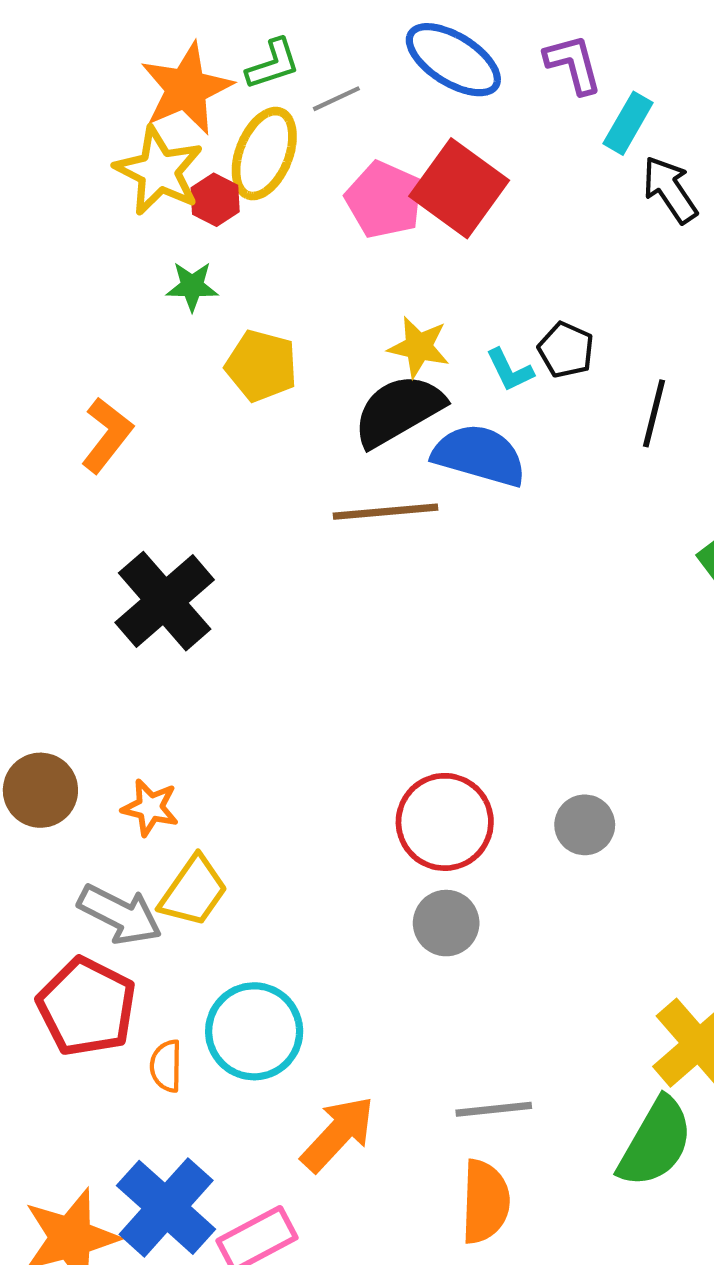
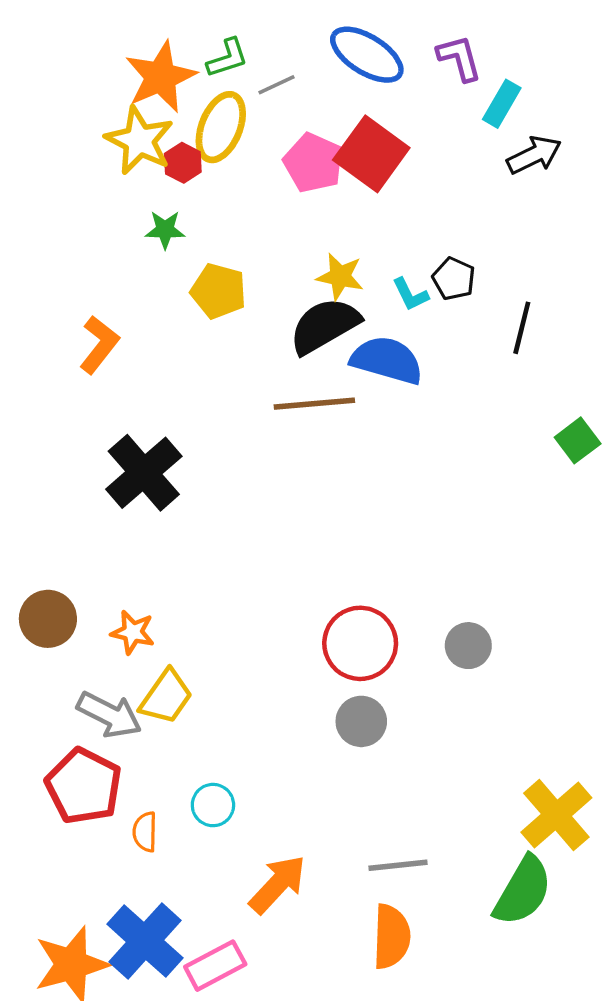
black arrow: (670, 190) -> (534, 155), turned 98
cyan circle: (254, 1031) -> (213, 805), size x0.6

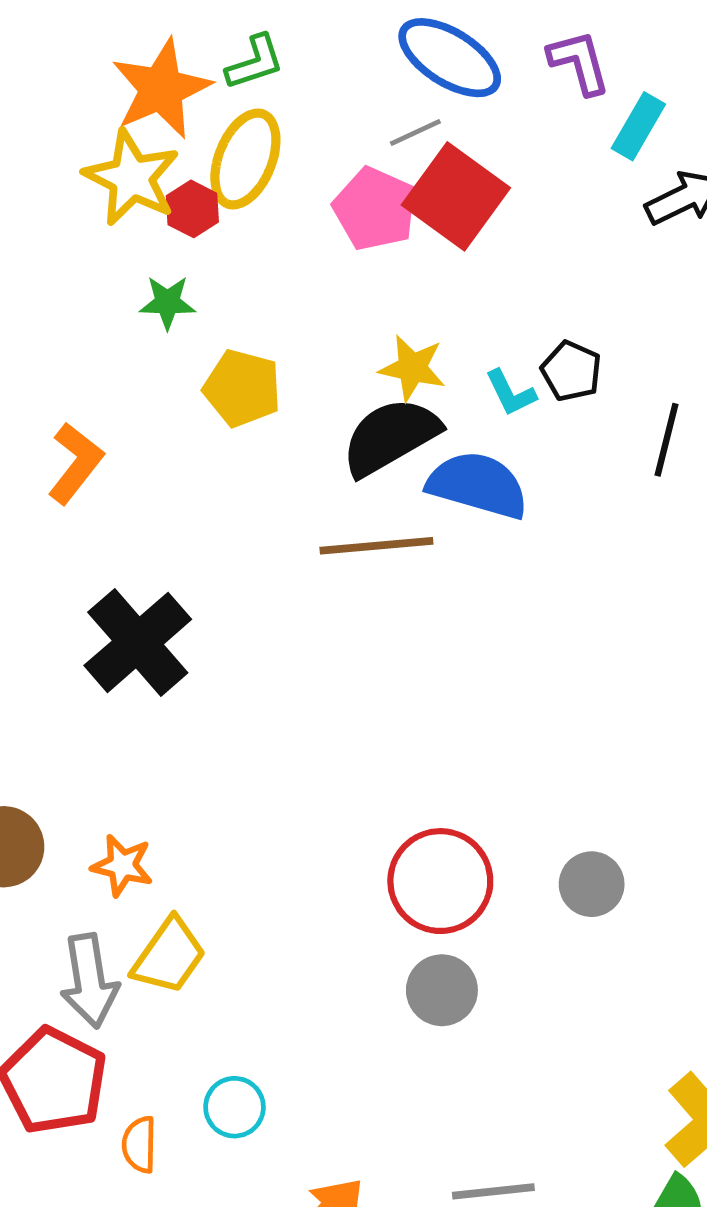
gray line: (277, 85) -> (415, 132), moved
gray arrow: (109, 715) -> (89, 981), turned 54

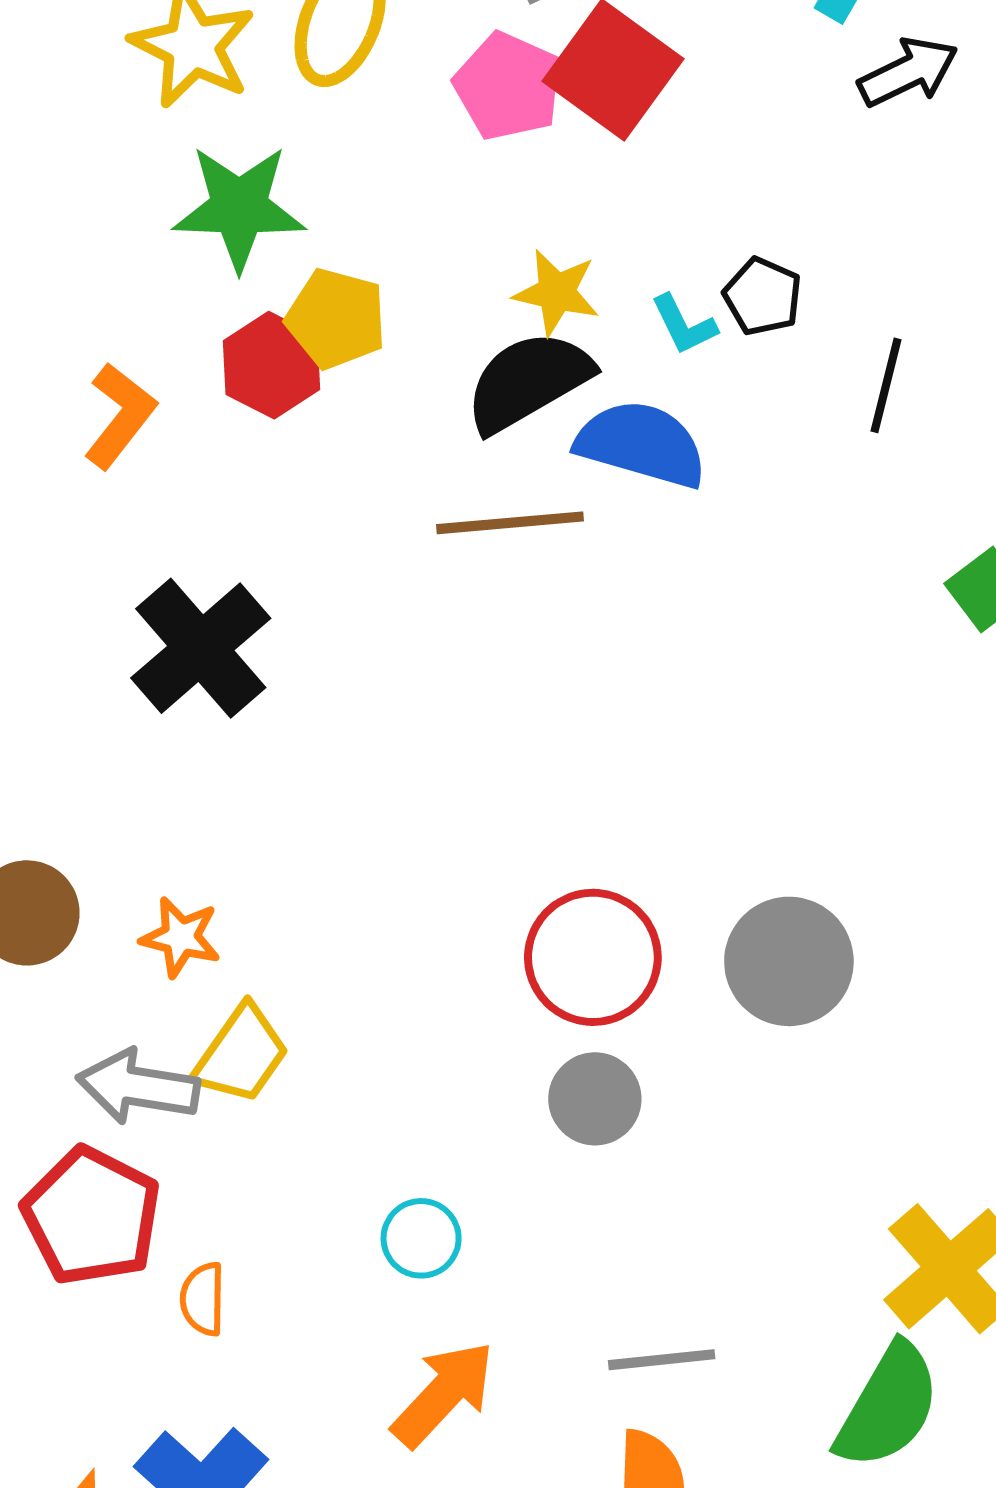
red hexagon: (192, 209) -> (271, 365), moved, size x1.4
green star: (167, 302) -> (239, 207), size x1.8
gray circle: (592, 884) -> (789, 961), size x1.5
gray arrow: (89, 981) -> (138, 1087), turned 108
cyan circle: (234, 1107) -> (421, 1238), moved

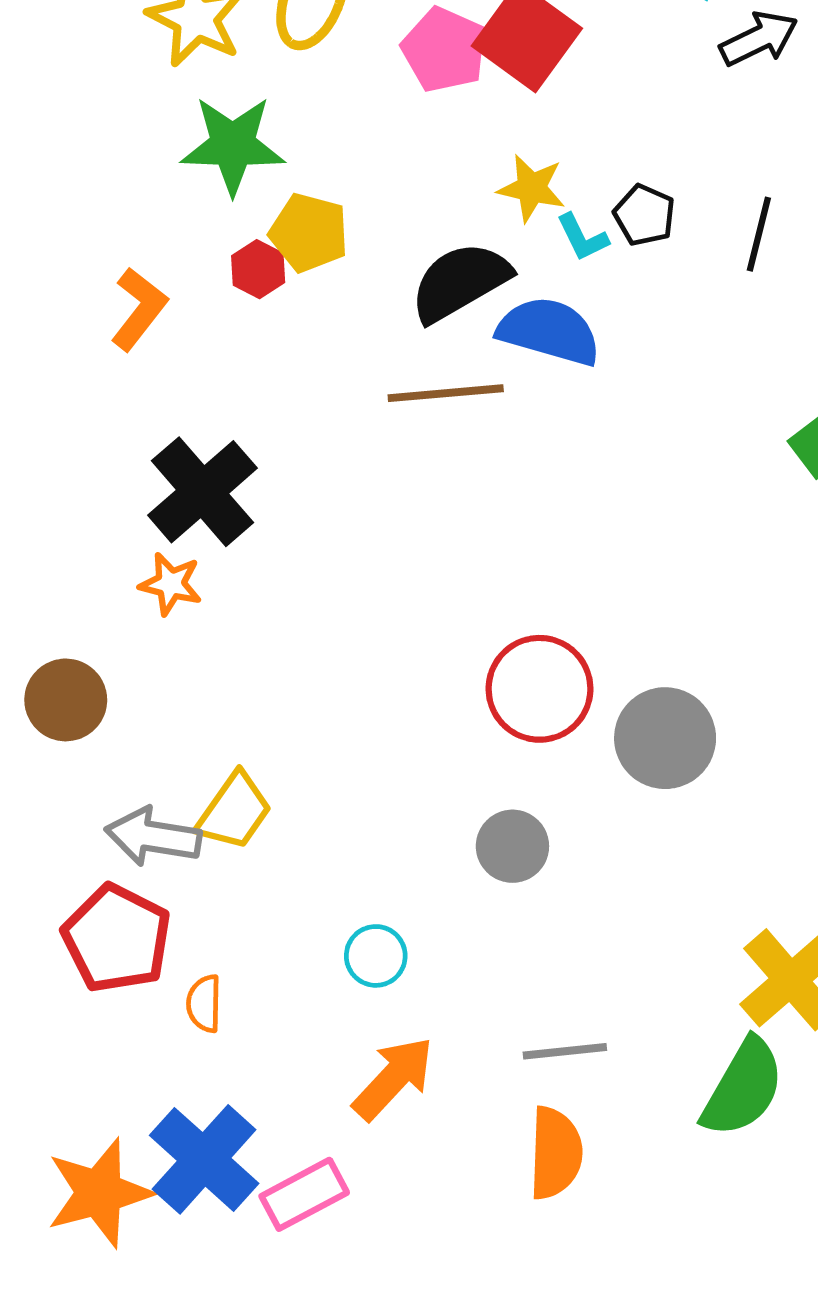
yellow star: (556, 292) -> (532, 188), moved
red hexagon: (271, 365) -> (258, 269), size x0.7
black line: (886, 385) -> (759, 234), moved
orange star: (181, 937) -> (171, 584), moved
red circle: (593, 957) -> (539, 689), moved

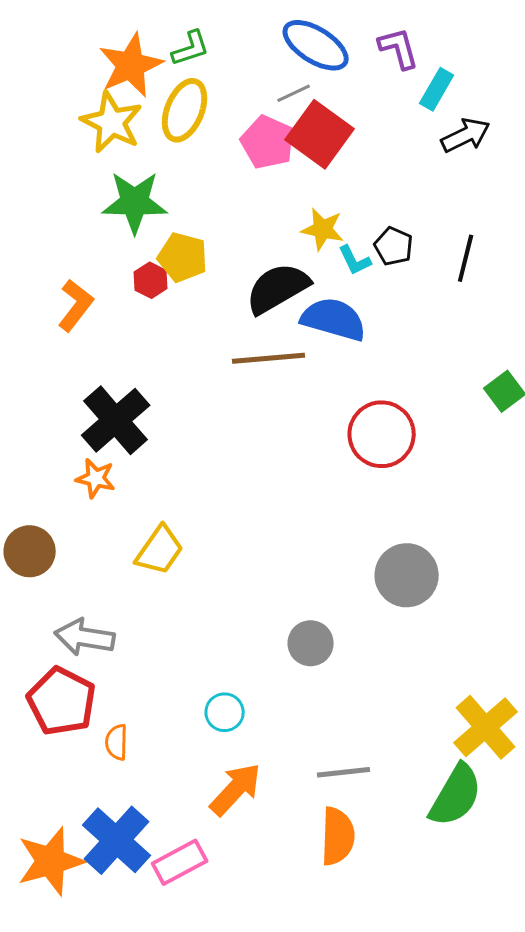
red circle: (539, 689) -> (382, 434), moved
yellow trapezoid: (234, 811) -> (160, 550), moved

